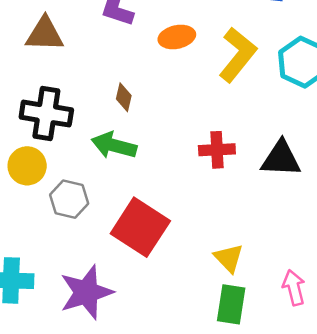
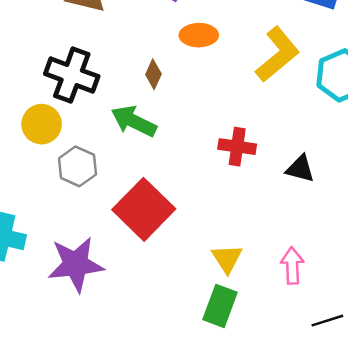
orange ellipse: (177, 37) -> (199, 35), moved
black triangle: (281, 159) -> (300, 169), size x0.7
pink arrow: (294, 288) -> (292, 266), moved

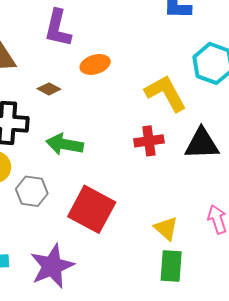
yellow L-shape: (278, 54) -> (166, 93), moved, turned -63
brown diamond: (153, 74) -> (49, 89), moved, turned -70
black triangle: (300, 169) -> (202, 144), size x1.5

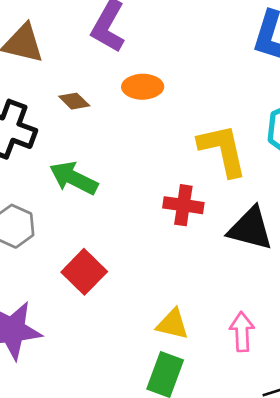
red square: (92, 209) -> (84, 272), size x0.7
yellow triangle: (166, 228) -> (173, 324), turned -44

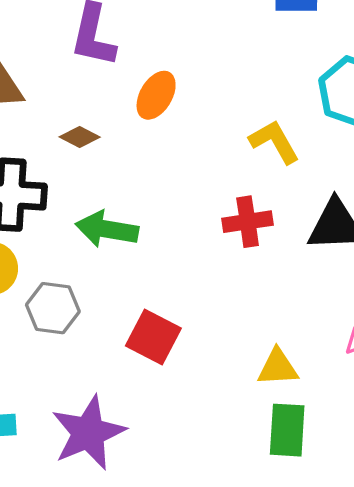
orange ellipse: (143, 87) -> (156, 95), turned -42
yellow L-shape: (223, 150) -> (274, 142), size x0.7

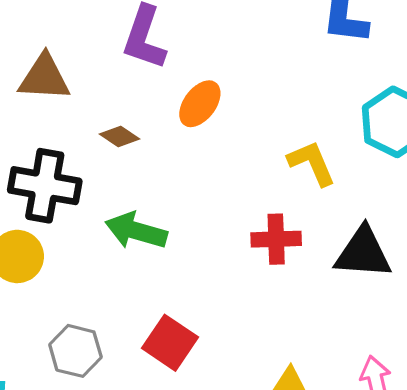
gray hexagon: (53, 308) -> (75, 351), moved

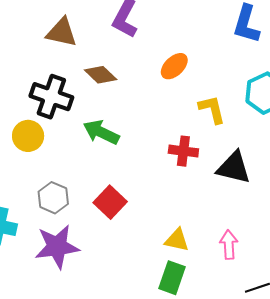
orange ellipse: (200, 104) -> (174, 66), moved
brown diamond: (120, 136) -> (101, 75), size x1.4

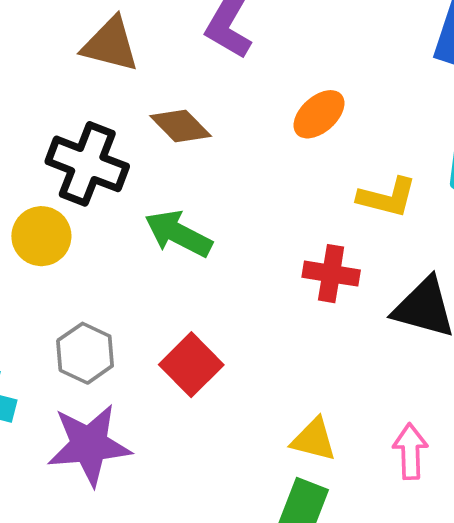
yellow L-shape: (212, 109) -> (387, 197), turned 116

